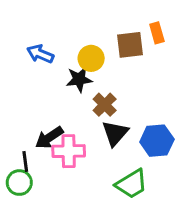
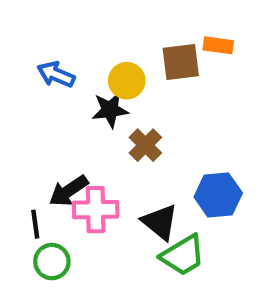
orange rectangle: (157, 33) -> (218, 45), turned -66
black triangle: (115, 133) -> (160, 222), moved, turned -32
green circle: (19, 183) -> (52, 262), moved

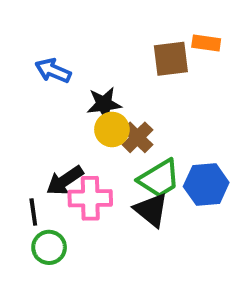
yellow circle: (127, 81) -> (112, 129), moved
green trapezoid: (183, 255) -> (159, 179), moved

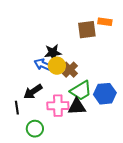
blue arrow: (53, 71) -> (43, 65), moved
pink cross: (90, 198) -> (58, 106), moved
black triangle: (151, 210) -> (77, 107), turned -42
green circle: (49, 247) -> (35, 129), moved

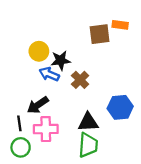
yellow circle: (57, 66) -> (39, 51), moved
green trapezoid: (81, 91) -> (88, 145), moved, turned -55
pink cross: (58, 106) -> (46, 129), moved
green circle: (35, 129) -> (21, 147), moved

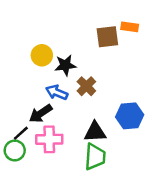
blue arrow: (49, 74) -> (57, 92), moved
black line: (19, 123) -> (21, 133), turned 56
green circle: (21, 147) -> (15, 150), moved

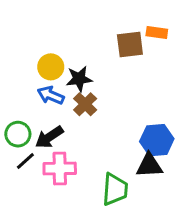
brown cross: (86, 86) -> (85, 104), moved
blue arrow: (57, 92) -> (51, 95), moved
black triangle: (95, 132) -> (149, 165), moved
green circle: (15, 150) -> (18, 134), moved

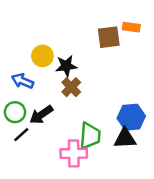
blue arrow: (51, 95) -> (22, 81), moved
pink cross: (60, 168) -> (74, 153), moved
green trapezoid: (115, 189) -> (90, 136), moved

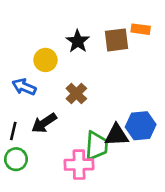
black star: (66, 66) -> (78, 41), moved, turned -30
green circle: (15, 112) -> (16, 159), moved
black line: (21, 135) -> (13, 131), moved, turned -35
black triangle: (125, 138) -> (117, 135), moved

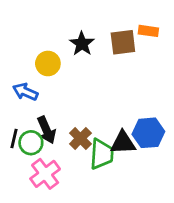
brown cross: (76, 94) -> (80, 138), moved
black arrow: (44, 123) -> (46, 130), turned -80
green circle: (16, 159) -> (31, 143), moved
pink cross: (79, 165) -> (45, 174), moved, turned -36

